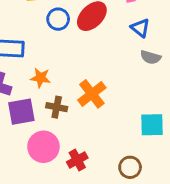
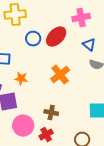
orange cross: (92, 94) -> (60, 75), moved
brown cross: (57, 107) -> (51, 113), moved

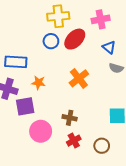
yellow cross: (15, 15) -> (58, 16), moved
red cross: (46, 135) -> (74, 141), moved

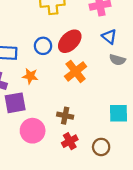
red ellipse: (75, 39) -> (70, 41), moved
blue circle: (51, 41) -> (43, 46), moved

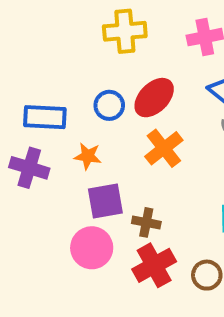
purple square: (15, 103) -> (105, 201), moved
red cross: (70, 141) -> (154, 265), size x1.5

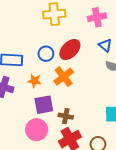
orange cross: (164, 148) -> (64, 77), moved

